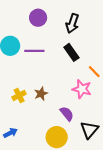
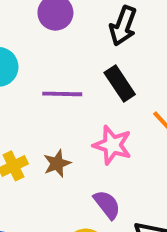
purple line: (34, 51) -> (62, 94), moved
pink star: (82, 89) -> (112, 145), moved

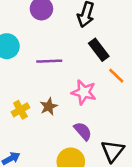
black rectangle: (120, 83) -> (99, 50), moved

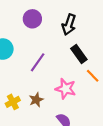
purple line: (49, 61) -> (38, 62), turned -54

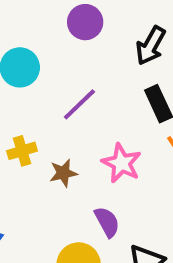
yellow cross: (13, 102) -> (22, 151), moved

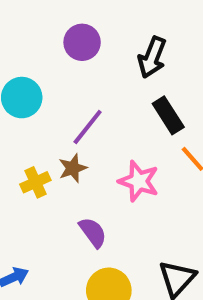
brown star: (63, 173) -> (73, 168), moved
purple semicircle: (107, 222) -> (93, 232), moved

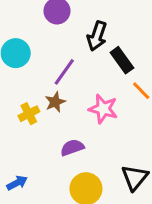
black arrow: (152, 57) -> (97, 36), moved
purple semicircle: (93, 232) -> (72, 148), turned -70

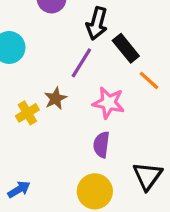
purple line: (64, 72) -> (81, 63), moved
purple semicircle: (72, 148) -> (101, 145), moved, turned -60

